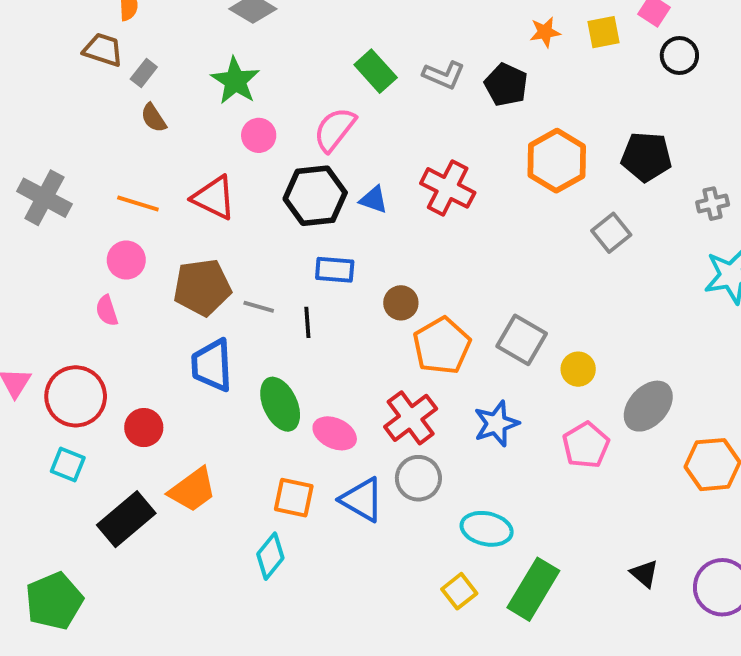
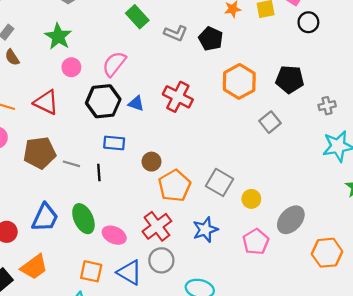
green rectangle: (376, 71) -> (137, 17), moved
blue trapezoid: (212, 365) -> (45, 218), moved, turned -152

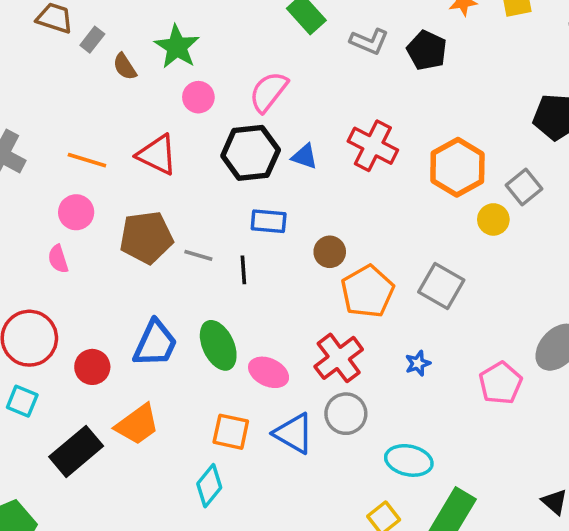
brown semicircle: (12, 57) -> (125, 67), moved
orange hexagon: (239, 81) -> (457, 167), moved
yellow circle: (251, 199) -> (493, 219), moved
blue star: (205, 230) -> (418, 363), size x0.6

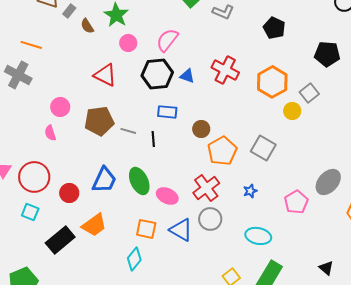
black pentagon: (427, 50) -> (274, 28), moved
orange line: (87, 160) -> (31, 45), moved
cyan ellipse: (409, 460) -> (258, 236), moved

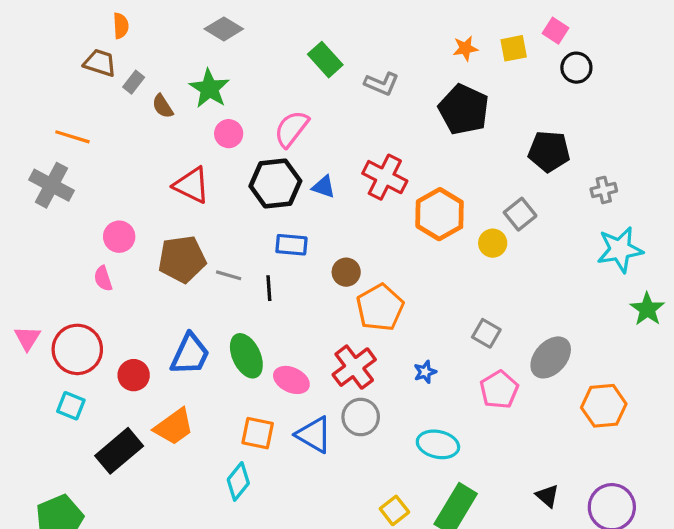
black pentagon: (274, 28) -> (464, 109), size x1.4
orange hexagon: (272, 82) -> (440, 214), moved
gray square: (263, 148) -> (486, 333), moved, size x0.7

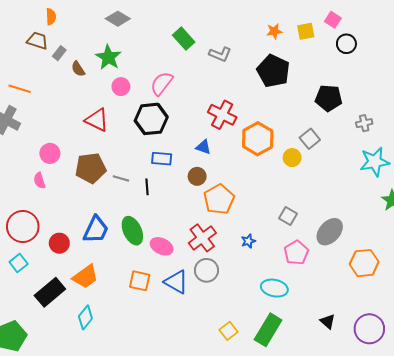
blue triangle: (324, 187) -> (203, 147), moved
cyan square: (71, 406) -> (19, 263), turned 30
cyan ellipse: (438, 444) -> (274, 288), moved
cyan diamond: (238, 481) -> (85, 317), moved

